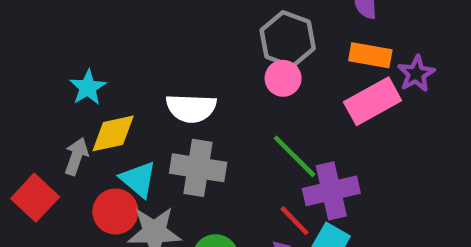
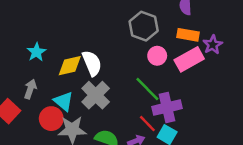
pink circle: (283, 78) -> (157, 56), moved
white semicircle: (191, 108) -> (92, 63), turned -115
yellow diamond: (113, 133) -> (70, 66), moved
gray cross: (198, 168) -> (96, 95), turned 36

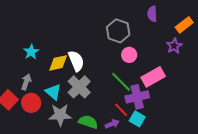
orange rectangle: (188, 35) -> (184, 25), moved, turned -48
pink rectangle: (189, 59) -> (153, 77), moved
red circle: (51, 119) -> (31, 103), moved

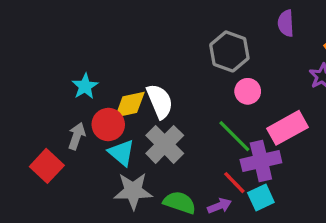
red circle: (31, 103) -> (108, 124), moved
cyan square: (137, 119) -> (261, 198), turned 35

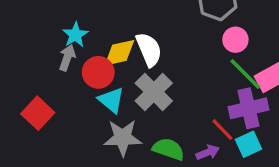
gray arrow: (77, 136) -> (67, 58), moved
green line: (234, 136) -> (245, 74), moved

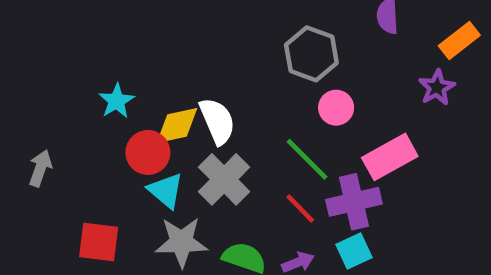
gray arrow: (67, 58) -> (40, 168), moved
green line: (245, 74) -> (307, 159), moved
red square: (38, 113) -> (99, 242), moved, turned -36
red line: (222, 130) -> (300, 208), moved

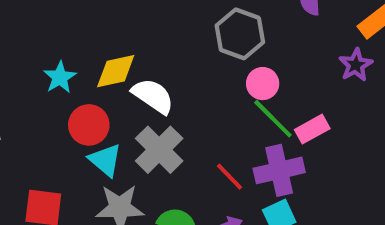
white semicircle: (217, 121) -> (153, 96), turned -33
yellow diamond: (177, 126) -> (116, 71), moved
pink rectangle: (390, 157) -> (312, 129), size x0.7
green line: (307, 159) -> (273, 119), moved

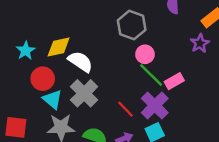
purple cross: (279, 170) -> (155, 105), turned -32

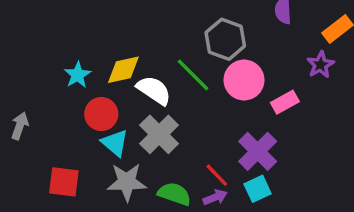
pink circle: (145, 54) -> (244, 80), size x1.5
green line: (151, 75) -> (193, 75), moved
pink rectangle: (174, 81) -> (285, 102), moved
red line: (126, 109) -> (217, 175), moved

